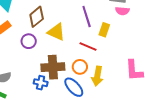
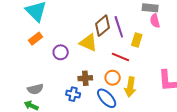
pink semicircle: (122, 11) -> (155, 21), turned 72
brown diamond: (37, 17) -> (103, 26), moved
brown cross: (53, 67) -> (85, 78), size x0.6

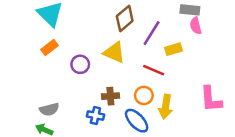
brown diamond: (103, 26) -> (125, 18), moved
purple line: (119, 27) -> (152, 33), turned 50
yellow rectangle: (137, 40) -> (173, 49), turned 56

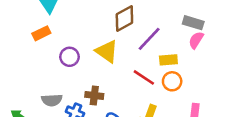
pink semicircle: (196, 26) -> (196, 40), turned 35
orange circle: (144, 95) -> (172, 81), moved
gray semicircle: (49, 109) -> (52, 100), moved

